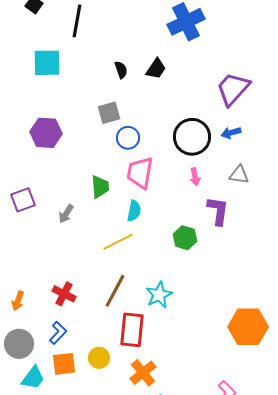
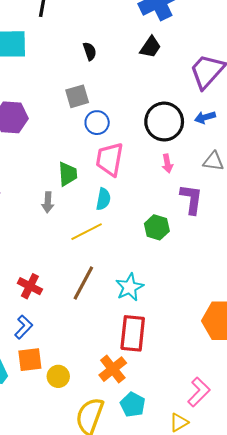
black trapezoid: (156, 69) -> (151, 47), moved
gray arrow: (66, 214) -> (48, 202), moved, turned -30
red rectangle: (132, 330) -> (133, 333), moved
yellow circle: (99, 358) -> (58, 376), moved

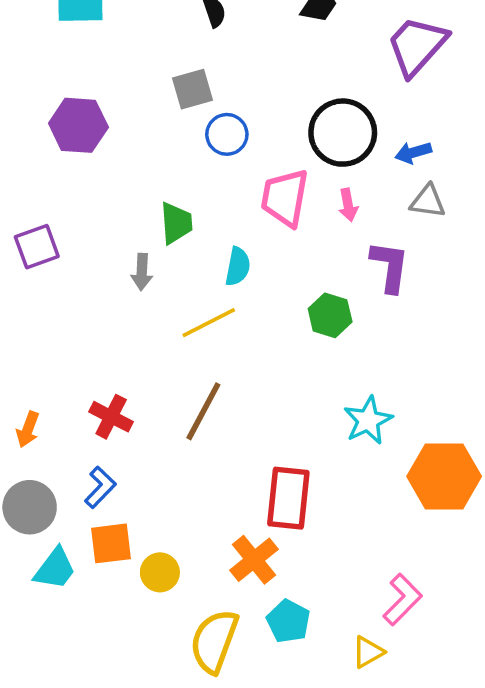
blue arrow: (205, 117) -> (413, 152), moved
pink trapezoid: (110, 159) -> (285, 198), moved
cyan star: (130, 287) -> (368, 420), moved

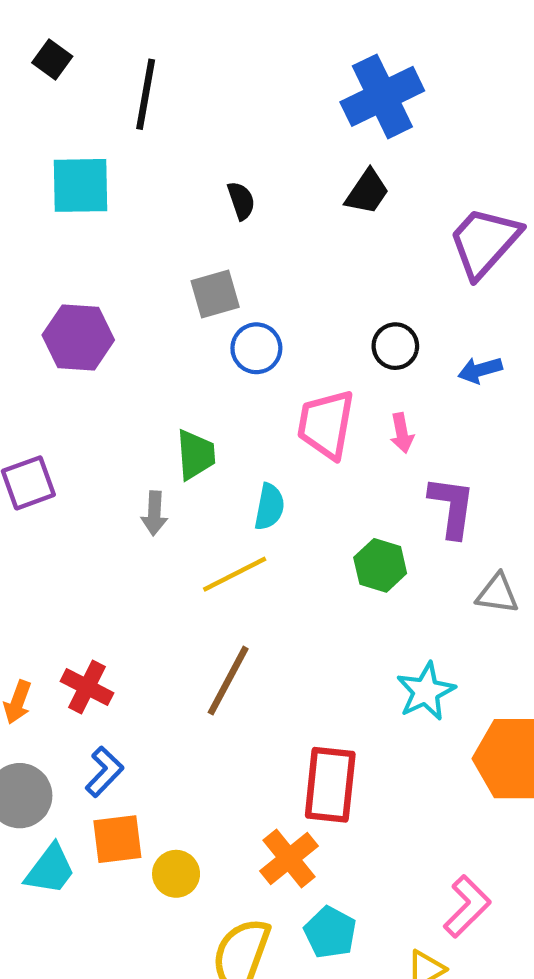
black circle: (343, 133) -> (395, 346), size x0.6
gray triangle: (428, 201) -> (497, 594), moved
red cross: (111, 417) -> (87, 687), moved

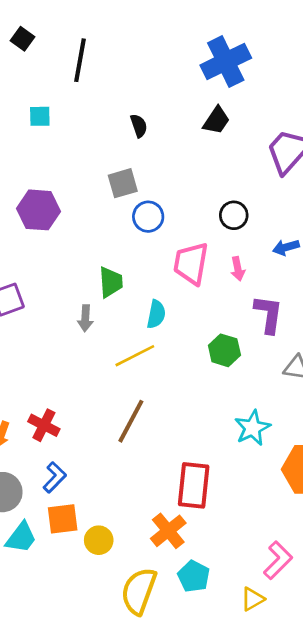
cyan square: (80, 185) -> (40, 116), size x0.6
blue arrow: (480, 370) -> (286, 247), moved

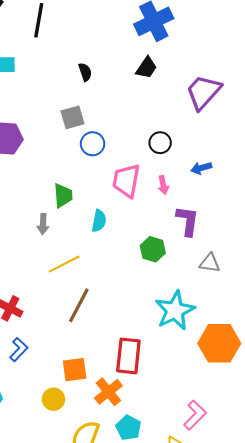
yellow line: (135, 356) -> (64, 264), moved
cyan star: (252, 428) -> (175, 311), size x1.4
orange square: (63, 519) -> (75, 370), moved

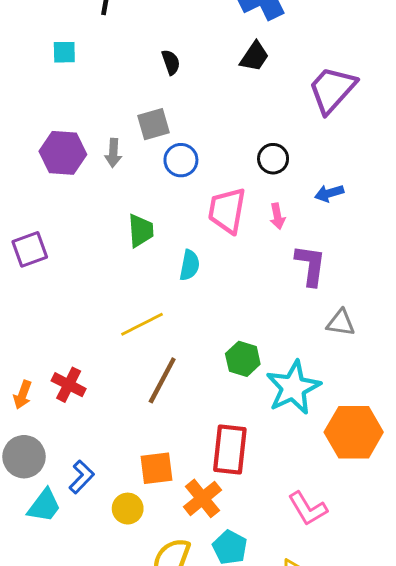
gray arrow: (43, 224) -> (113, 153), moved
green hexagon: (153, 249) -> (243, 359), moved
blue L-shape: (19, 350) -> (82, 477), moved
pink L-shape: (195, 415) -> (308, 509), moved, turned 104

